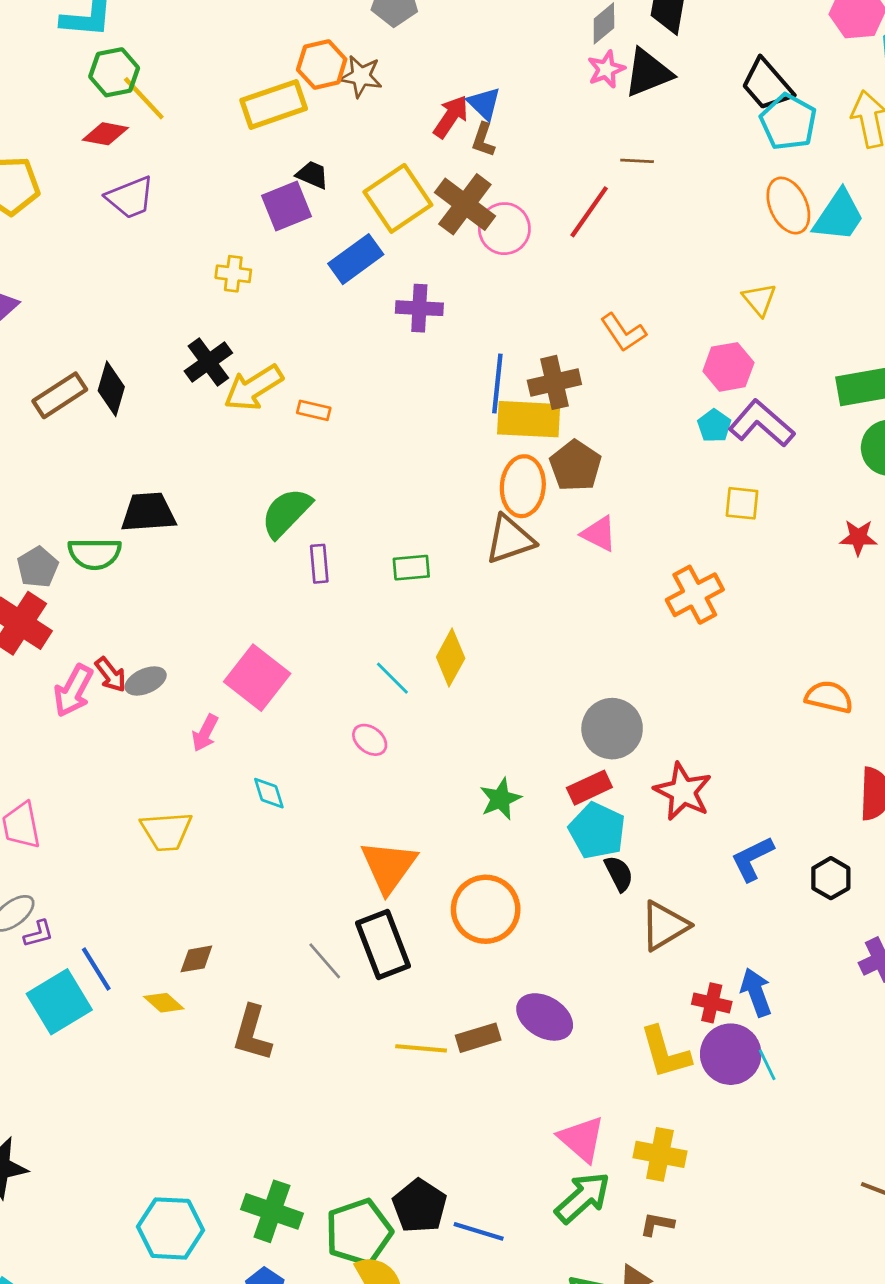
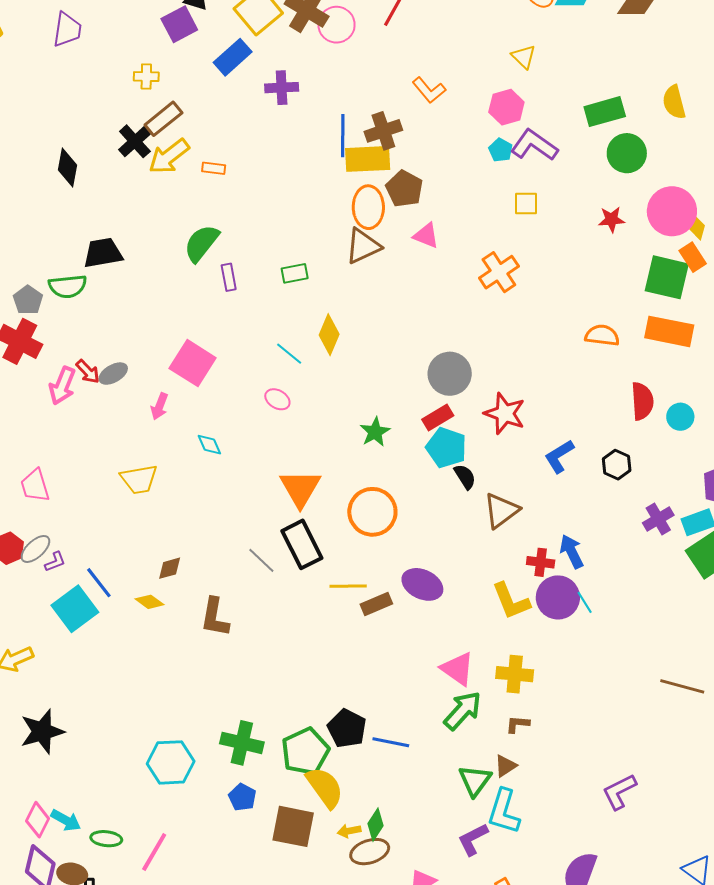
purple trapezoid: (130, 198) -> (67, 30), turned -54
brown rectangle: (60, 395) -> (163, 119), moved
yellow line: (421, 1048) -> (348, 586), moved

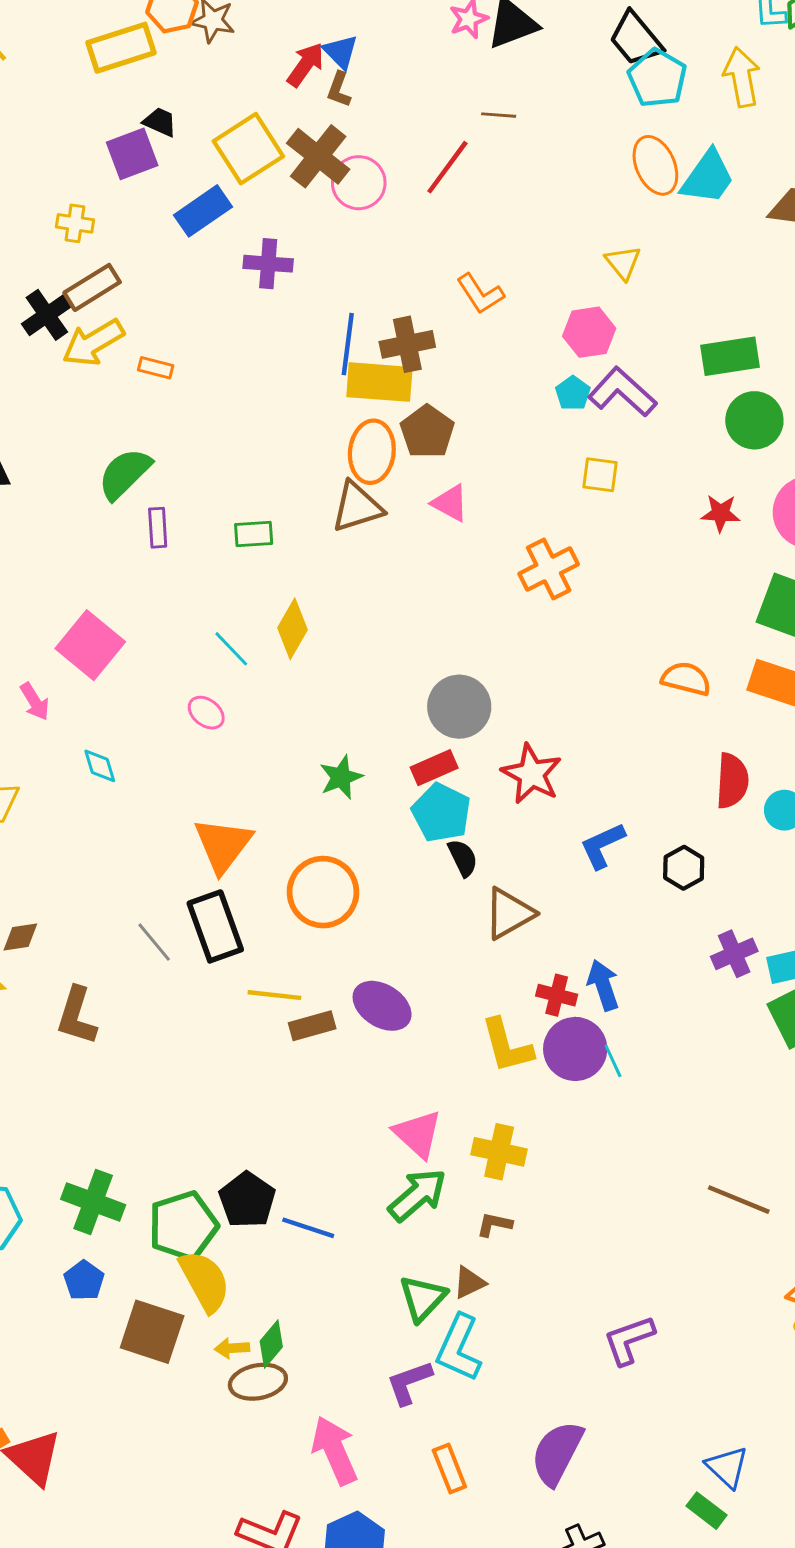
pink arrow: (159, 406) -> (35, 702), turned -60

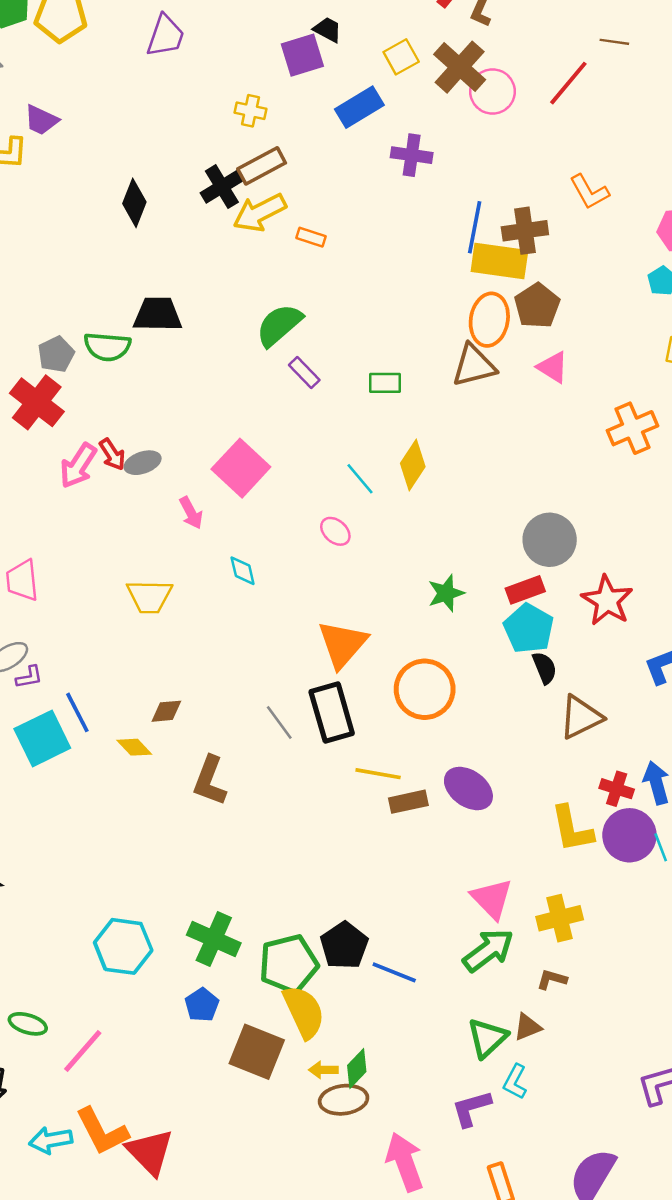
yellow square: (248, 149) -> (401, 57), size x0.6
purple rectangle: (158, 528) -> (304, 372), turned -44
yellow cross: (499, 1152) -> (560, 918), turned -30
cyan L-shape: (459, 1348) -> (515, 1082), size x0.6

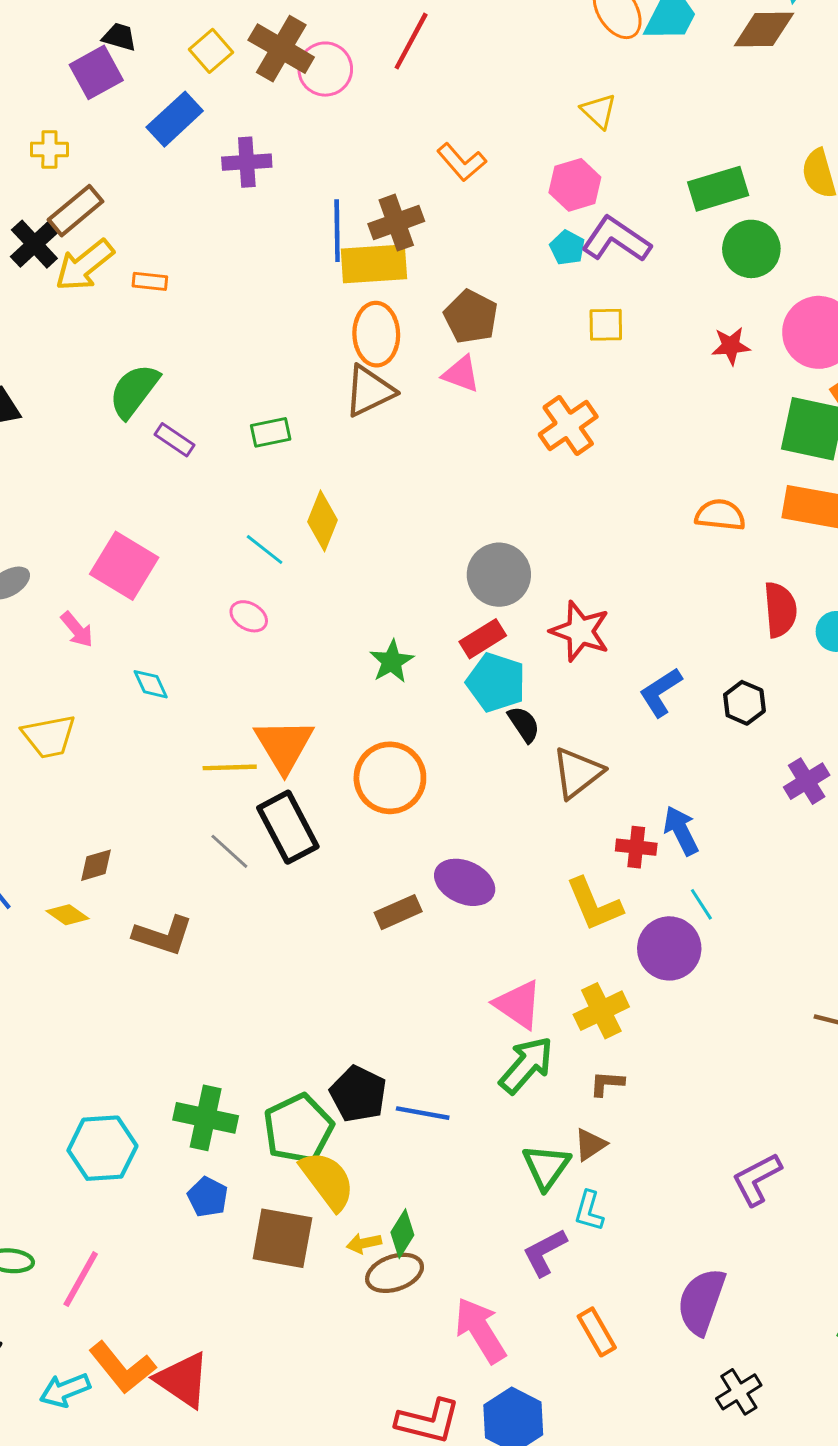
brown pentagon: (537, 306) -> (471, 317), moved
yellow line: (378, 774) -> (230, 767), moved
brown L-shape: (210, 781) -> (163, 935), turned -81
purple circle: (629, 835) -> (669, 948), moved

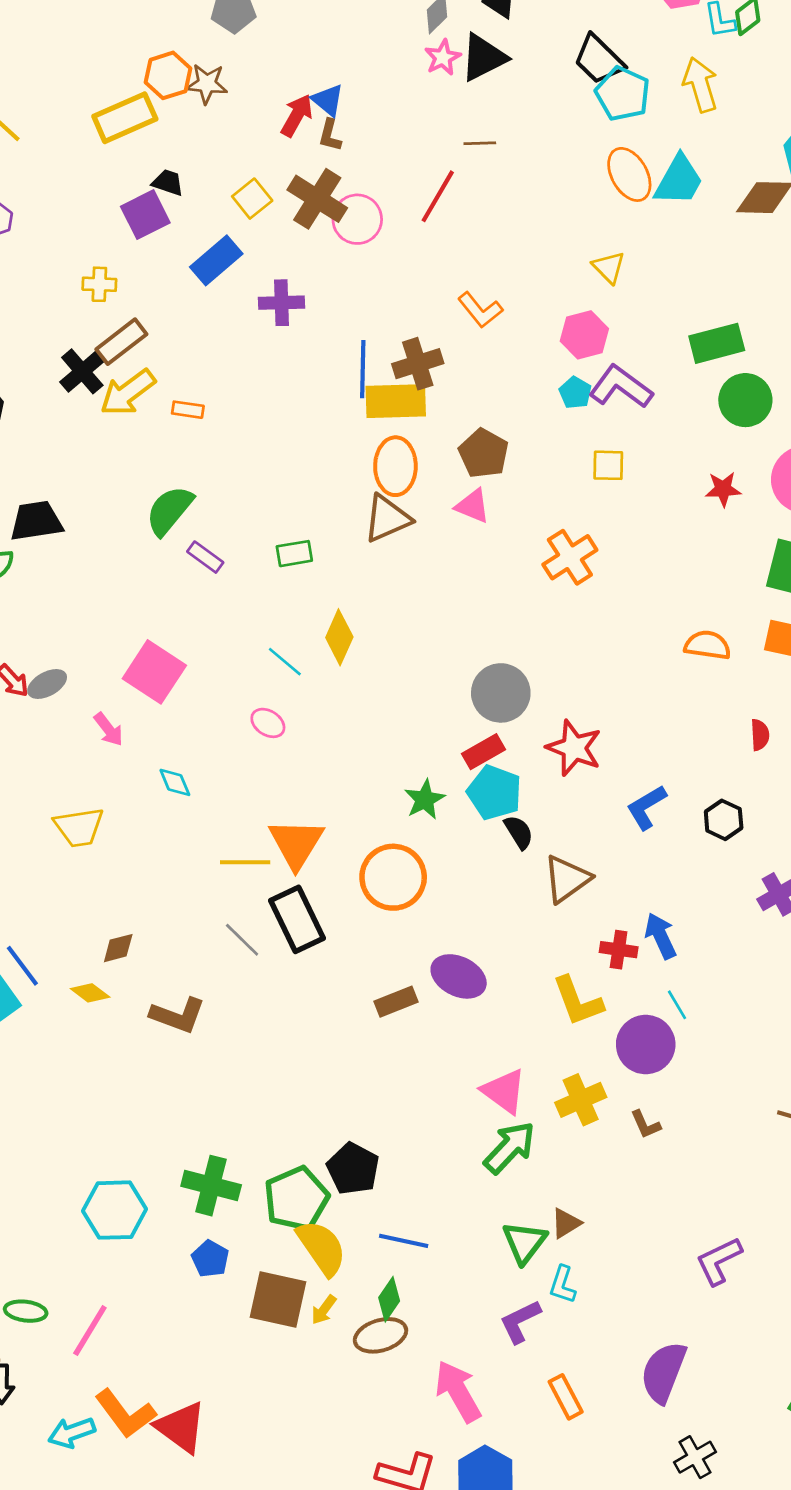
red semicircle: (780, 610) -> (760, 735), size x0.6
green star: (392, 661) -> (425, 800), moved
brown L-shape: (607, 1083) -> (646, 1125), moved, turned -120
blue line: (423, 1113) -> (404, 1241), moved
yellow arrow: (364, 1243) -> (324, 1310), moved, turned -44

